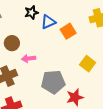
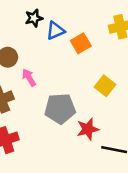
pink arrow: (29, 58) -> (29, 77), turned 64

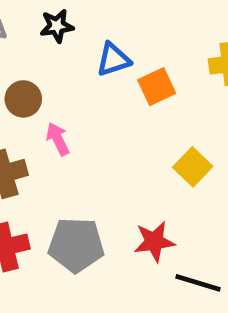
black star: (34, 18) -> (57, 26), moved
gray pentagon: (60, 109) -> (76, 245), moved

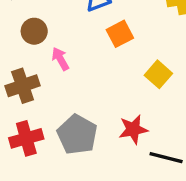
orange square: (157, 87) -> (120, 34), moved
gray pentagon: (76, 245) -> (77, 134), turned 30

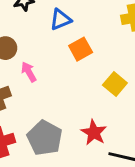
red star: (133, 129) -> (94, 133), turned -30

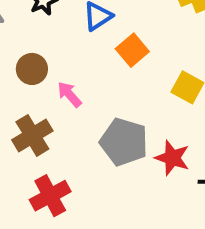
gray pentagon: (45, 138) -> (124, 142), moved

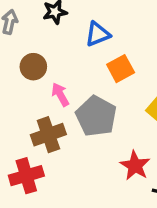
brown cross: (32, 135) -> (48, 135), moved
gray pentagon: (124, 142) -> (96, 116), moved

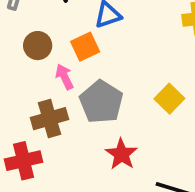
orange square: (121, 69) -> (85, 47), moved
red star: (135, 166) -> (121, 154), moved

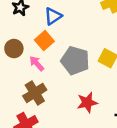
gray pentagon: (101, 102) -> (75, 60), moved
red star: (121, 154) -> (87, 103), turned -30

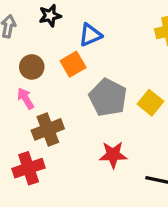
pink arrow: (37, 64) -> (26, 98), moved

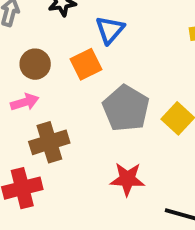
blue triangle: (90, 35) -> (110, 30), turned -30
pink arrow: (26, 98) -> (25, 102), turned 100

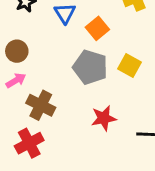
orange square: (86, 64) -> (97, 28), moved
brown cross: (49, 142) -> (41, 105), turned -32

